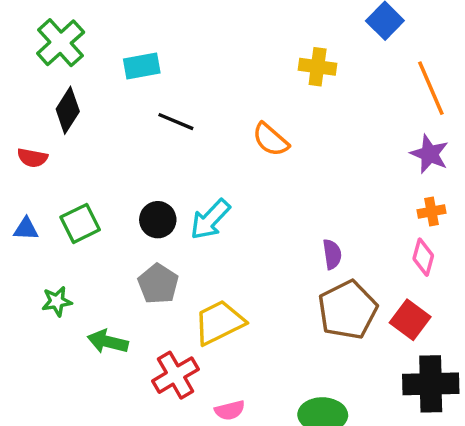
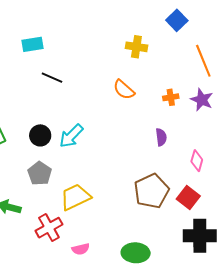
orange semicircle: (271, 140) -> (124, 90), moved
orange cross: (432, 211) -> (171, 97), moved
purple semicircle: (332, 254) -> (161, 137), moved

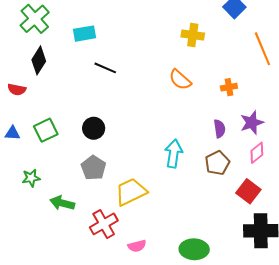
purple star: (202, 100) -> (252, 123), moved, turned 30
cyan arrow: (71, 136) -> (174, 153), moved, turned 144
pink diamond: (197, 161) -> (257, 153), turned 35
brown pentagon: (151, 191) -> (217, 163), moved, size x0.7

